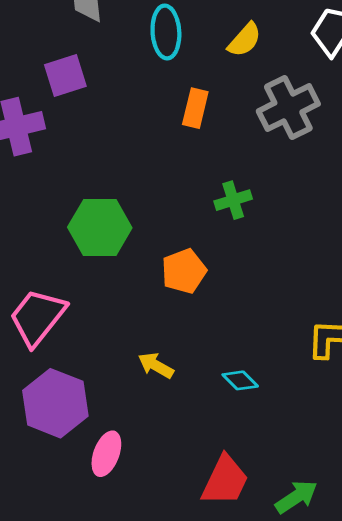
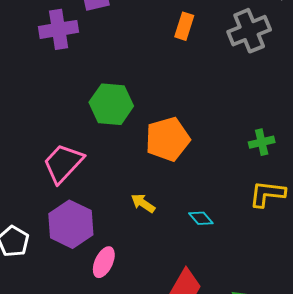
green cross: (233, 200) -> (262, 142), moved
orange pentagon: (184, 271) -> (168, 139), size x1.4

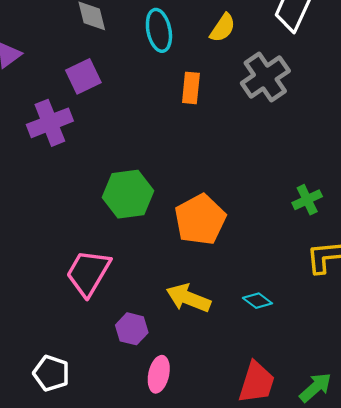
yellow arrow: (143, 203) -> (188, 298), size x1.5
purple hexagon: (71, 224) -> (132, 329), moved, size x0.6

